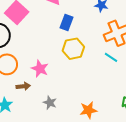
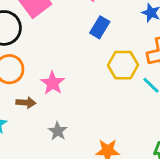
yellow hexagon: (73, 49) -> (123, 65), moved

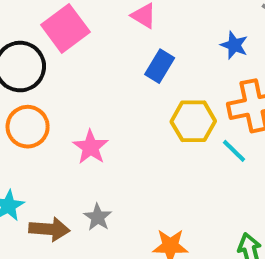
brown arrow: (26, 103) -> (49, 229), moved, size x1.4

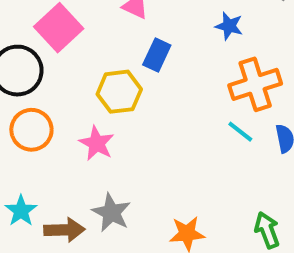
yellow hexagon: (193, 121) -> (119, 92), moved
gray star: (98, 217) -> (111, 213), size x1.4

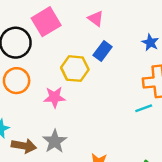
cyan line: (240, 132) -> (144, 108), turned -70
pink star: (97, 143) -> (55, 97), turned 30

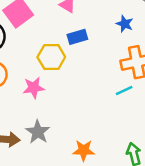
blue rectangle: (103, 51) -> (77, 37), turned 42

